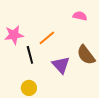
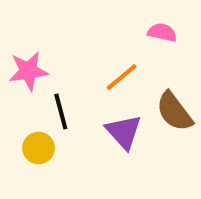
orange line: (47, 38) -> (122, 77), moved
yellow circle: (29, 88) -> (39, 148), moved

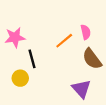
pink semicircle: (162, 32) -> (86, 32), moved, turned 64
purple triangle: (124, 132) -> (81, 89), moved

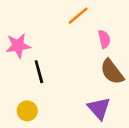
orange line: (64, 41) -> (78, 16), moved
yellow circle: (20, 78) -> (27, 111), moved

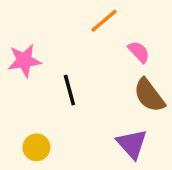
pink semicircle: (104, 39) -> (139, 52), turned -30
black line: (39, 72) -> (69, 90), moved

